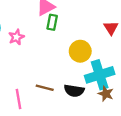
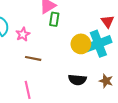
cyan cross: (100, 75) -> (98, 44), moved
brown line: (45, 88) -> (33, 58), moved

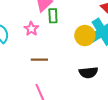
pink star: (23, 34) -> (31, 29), moved

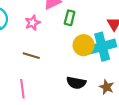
green rectangle: (53, 16) -> (70, 18), moved

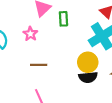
yellow circle: (84, 45) -> (88, 62), moved

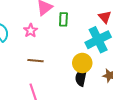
black semicircle: (88, 77) -> (81, 77), turned 102

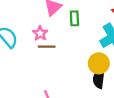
brown line: (35, 61) -> (47, 47), moved

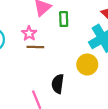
black semicircle: (99, 79) -> (58, 84), moved

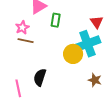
yellow circle: (87, 64) -> (73, 54), moved

